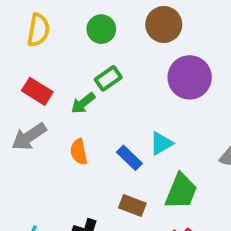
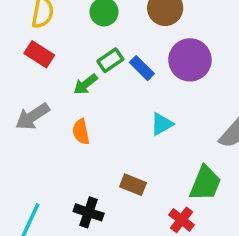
red rectangle: (37, 91) -> (39, 54), moved
blue rectangle: (129, 158) -> (142, 68), moved
green trapezoid: (181, 191) -> (205, 183), moved

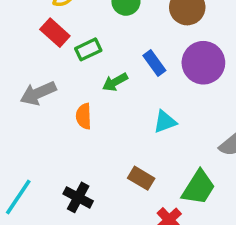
green rectangle: (110, 60) -> (88, 49), moved
green arrow: (85, 84) -> (115, 82), moved
brown rectangle: (133, 185) -> (141, 178), moved

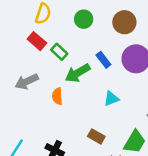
green rectangle: (88, 49) -> (59, 52), turned 70
green arrow: (115, 82) -> (78, 73), size x1.5

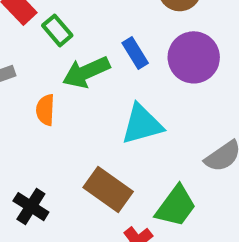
cyan triangle: (111, 99) -> (142, 124), size x1.5
brown rectangle: (96, 136) -> (108, 190), size x1.5

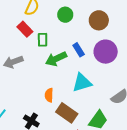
green rectangle: (57, 30) -> (43, 40), turned 40
orange semicircle: (45, 110) -> (49, 95), moved

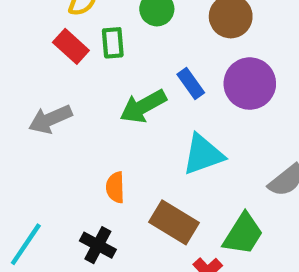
green rectangle: (43, 40) -> (113, 43), moved
orange semicircle: (49, 95) -> (115, 187), moved

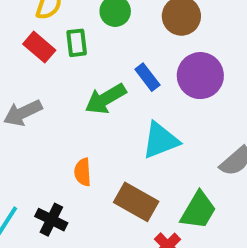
black cross: (98, 245) -> (51, 220), moved

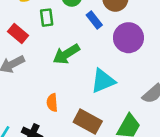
red rectangle: (39, 47) -> (18, 34), moved
blue rectangle: (147, 77) -> (94, 20), moved

